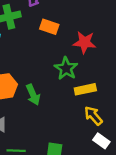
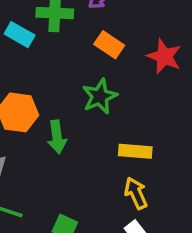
red star: (85, 42) -> (164, 56), moved
green star: (66, 68) -> (100, 96), moved

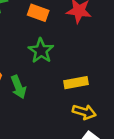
yellow arrow: (136, 193) -> (84, 112), turned 145

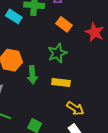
yellow rectangle: (76, 83) -> (61, 82), moved

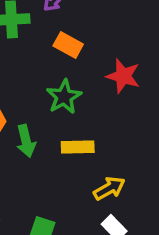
red star: (95, 32) -> (123, 76), moved
yellow arrow: (75, 108) -> (109, 188), turned -54

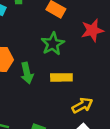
red star: (123, 76) -> (92, 30), turned -30

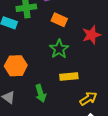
green arrow: (27, 73) -> (41, 93), moved

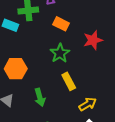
yellow rectangle: (69, 77) -> (69, 81), turned 66

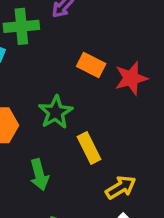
orange rectangle: (61, 24) -> (91, 65), moved
green star: (60, 53) -> (56, 112), moved

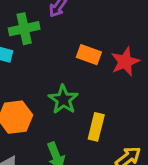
yellow rectangle: (89, 148) -> (96, 127), turned 48

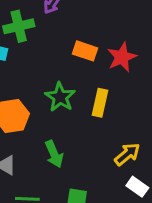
yellow rectangle: (96, 127) -> (100, 103), moved

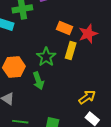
yellow rectangle: (100, 103) -> (71, 50), moved
green arrow: (54, 154) -> (38, 81), moved

